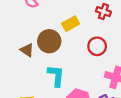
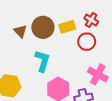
red cross: (103, 12) -> (91, 20), moved
yellow rectangle: (71, 24) -> (67, 27), moved

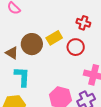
red cross: (91, 20) -> (83, 23), moved
cyan L-shape: (42, 61) -> (22, 77), moved

